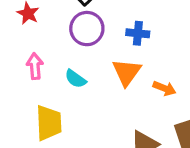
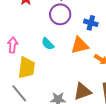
pink arrow: (35, 66) -> (13, 45), moved
orange triangle: (127, 72) -> (80, 45), turned 30

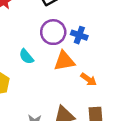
purple circle: (60, 14) -> (53, 32), moved

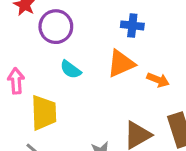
purple circle: (53, 32) -> (56, 27), moved

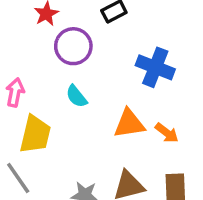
blue cross: (132, 25) -> (155, 67), size x1.5
orange triangle: (121, 64) -> (129, 124), moved

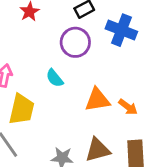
purple circle: (73, 46) -> (75, 42), moved
blue cross: (155, 67) -> (121, 30), moved

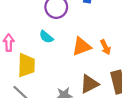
orange arrow: (128, 107) -> (105, 47), turned 40

